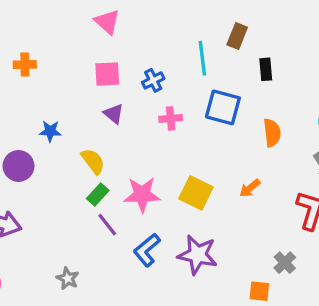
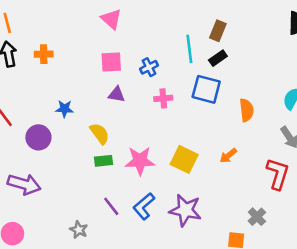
black rectangle: (266, 69) -> (218, 58), moved, turned 60
purple triangle: (114, 114) -> (116, 94), turned -30
green rectangle: (98, 194) -> (103, 161), turned 42
purple line: (107, 225) -> (111, 206), moved

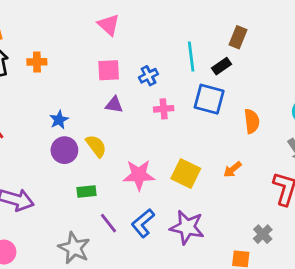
brown rectangle: (218, 31) -> (238, 37), moved
blue star: (64, 109) -> (59, 120), turned -30
purple circle: (38, 137) -> (64, 150), moved
green rectangle: (103, 161) -> (87, 191), moved
gray star: (79, 230) -> (74, 248), size x1.6

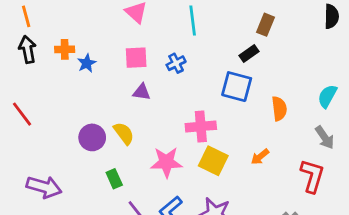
cyan line: (191, 56) -> (193, 21), moved
pink cross: (164, 109) -> (201, 126), moved, size x1.5
blue star: (59, 120) -> (87, 63), moved
green rectangle: (87, 191) -> (114, 179), turned 72

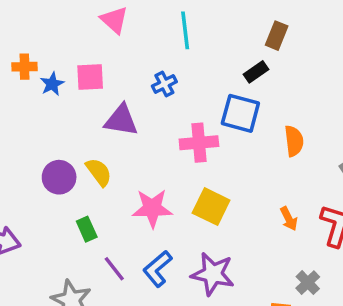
pink square: (136, 58) -> (90, 77), moved
purple triangle: (142, 92) -> (121, 120), size x1.5
pink cross: (201, 126) -> (199, 143), moved
orange arrow: (260, 157) -> (289, 219), moved, turned -78

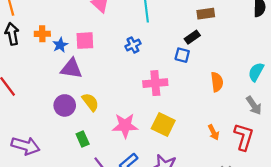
brown rectangle: (277, 36) -> (206, 14), turned 60
blue square: (240, 113) -> (182, 55), moved, size x0.6
purple triangle: (121, 120) -> (71, 69), moved

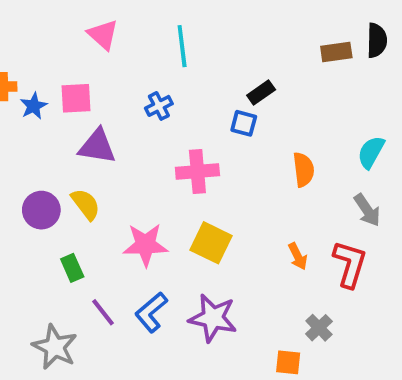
brown rectangle: (206, 14) -> (336, 52), moved
purple triangle: (71, 69) -> (97, 146), moved

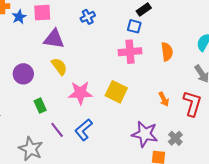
pink cross: (197, 171) -> (130, 52), moved
yellow semicircle: (86, 204) -> (59, 66), moved
purple star: (213, 318) -> (145, 134), moved

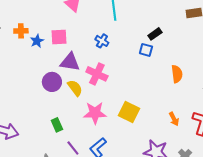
blue cross: (88, 17) -> (102, 41), turned -32
pink cross: (130, 52) -> (97, 74), moved, turned 30
purple circle: (23, 74) -> (52, 82), moved

